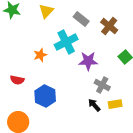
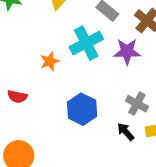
purple star: (88, 61) -> (127, 52), moved
blue hexagon: (45, 96) -> (82, 109), moved

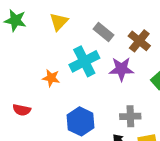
orange star: (50, 61) -> (51, 78), turned 30
gray cross: (137, 104) -> (130, 116), turned -30

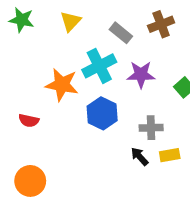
brown cross: (139, 41) -> (161, 24), moved, turned 30
orange star: (51, 78) -> (62, 85), size x1.6
blue hexagon: (80, 121) -> (102, 113), moved

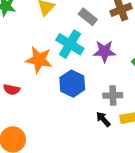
cyan cross: (99, 66) -> (70, 44), turned -32

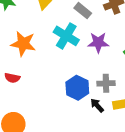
orange star: (39, 60) -> (23, 44), moved
blue hexagon: (72, 84) -> (77, 88), moved

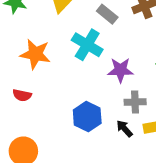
purple star: (98, 43) -> (120, 70), moved
blue hexagon: (77, 88) -> (87, 117), moved

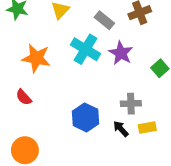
purple star: (120, 70) -> (121, 53), moved, turned 30
red semicircle: (22, 95) -> (24, 97), turned 36

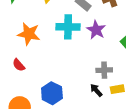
cyan cross: (85, 49) -> (68, 27), turned -30
blue hexagon: (85, 117) -> (52, 93), moved

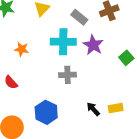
orange star: (29, 34) -> (22, 49), size x0.6
gray cross: (104, 70) -> (68, 75), moved

